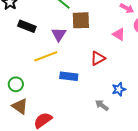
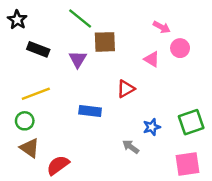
yellow line: (46, 56) -> (36, 94), moved

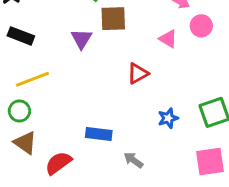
black rectangle: (38, 49) -> (21, 36), moved
blue rectangle: (90, 111) -> (99, 134), moved
gray arrow: (131, 147) -> (133, 160), moved

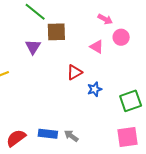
blue star: (168, 118) -> (95, 89), moved
blue rectangle: (99, 134) -> (48, 134), moved

